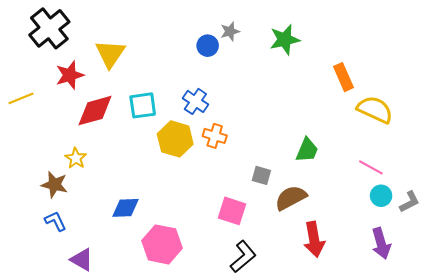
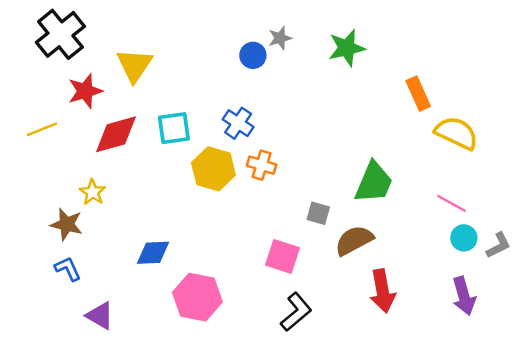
yellow line: (21, 98) -> (42, 129), moved
green trapezoid: (307, 150) -> (374, 182), size x1.4

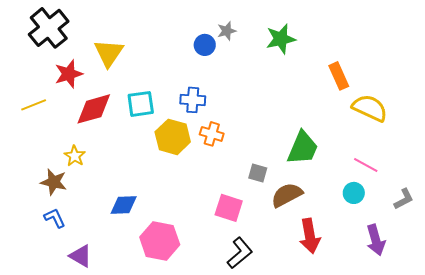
blue cross: (238, 123) -> (193, 100), turned -30
cyan circle: (464, 238) -> (354, 193), moved

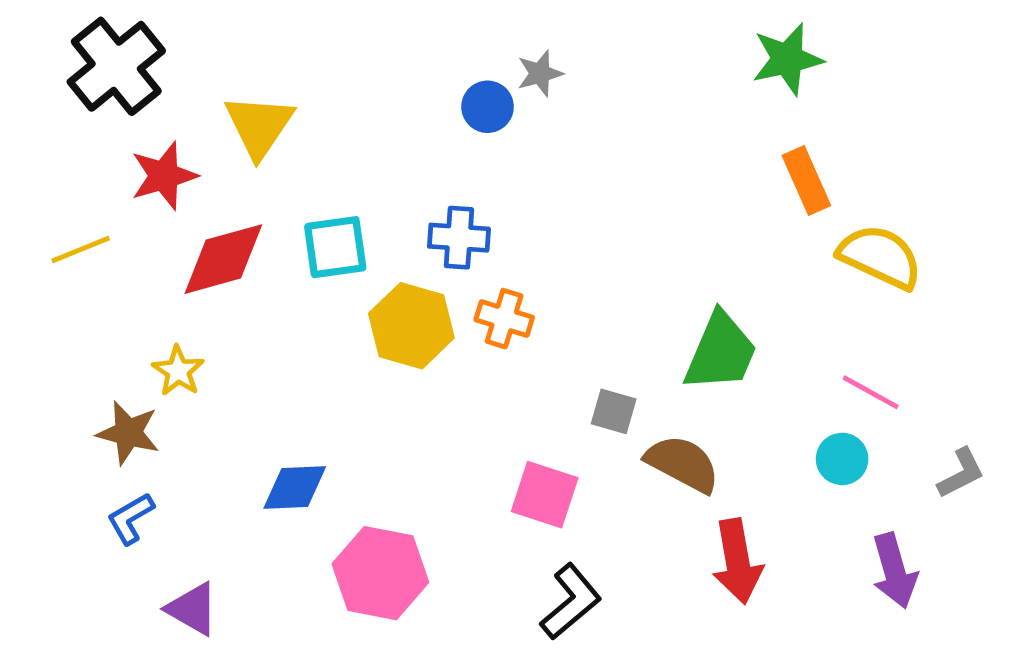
green star: (281, 39) -> (787, 59), moved
brown semicircle: (287, 195) -> (683, 464), turned 56
blue L-shape: (55, 218) -> (131, 518), turned -95

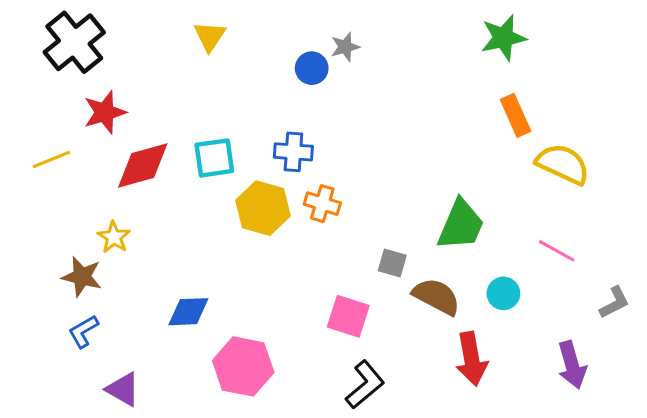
yellow triangle: (259, 126) -> (210, 36), moved, size x0.7
cyan circle: (842, 459) -> (503, 293), moved

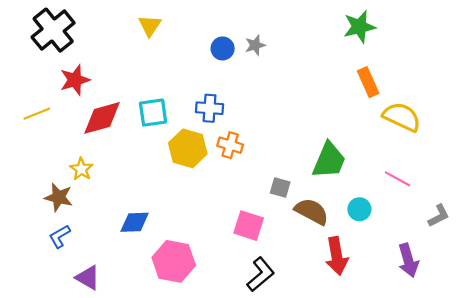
gray star: (345, 47) -> (255, 45), moved

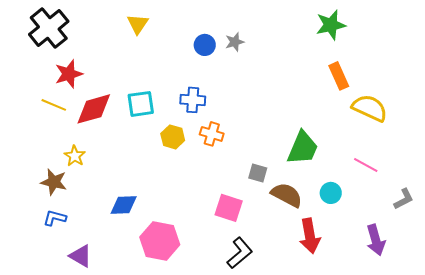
yellow line: (37, 114) -> (54, 105), moved, turned 45
yellow hexagon: (188, 148) -> (173, 137), size x0.7
blue L-shape: (60, 236) -> (55, 218), turned 45

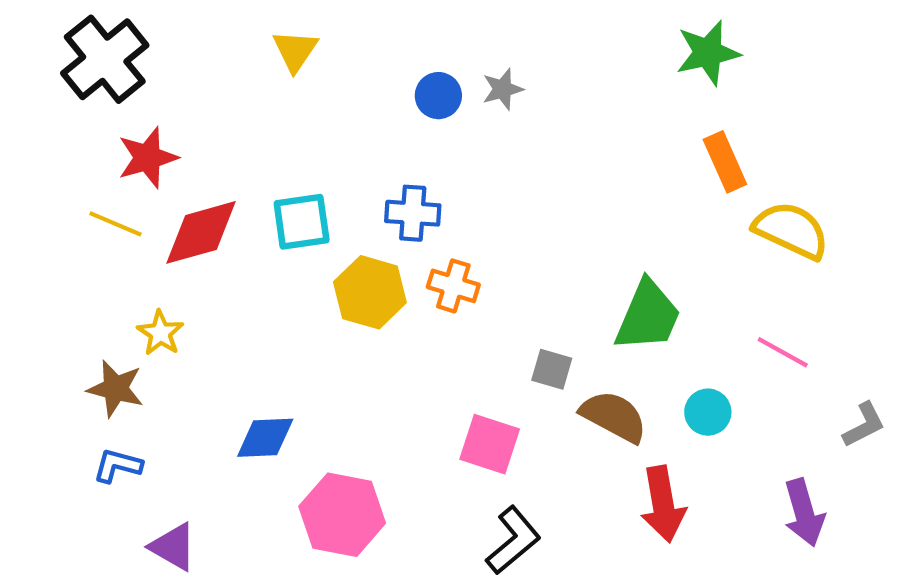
yellow hexagon: (173, 137) -> (370, 292), size x1.4

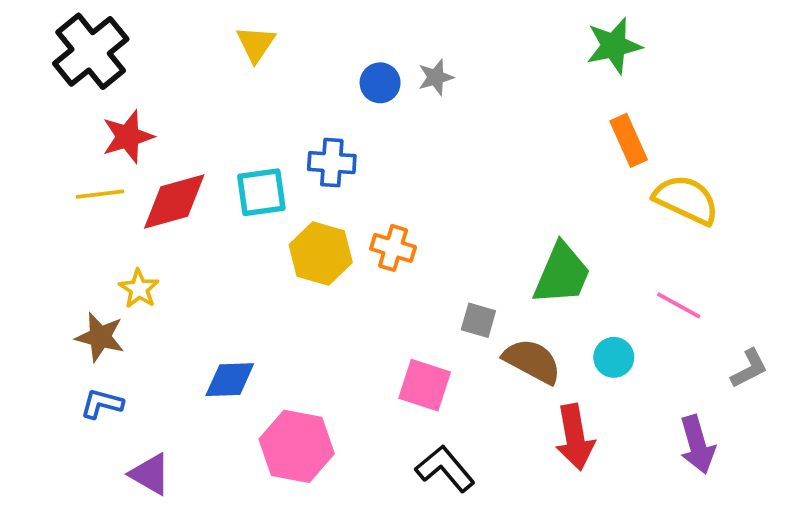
blue cross: (413, 213) -> (332, 163), moved
yellow line: (115, 224) -> (100, 194), turned -30
black L-shape: (513, 540) -> (445, 469), turned -90

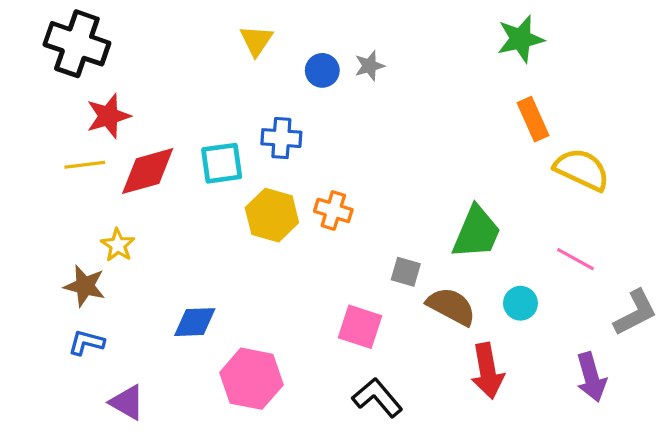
yellow triangle: (256, 44) -> (256, 41), moved
black cross: (91, 51) -> (77, 44), turned -32
gray L-shape: (749, 368) -> (635, 313), size x1.4

